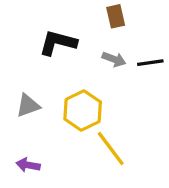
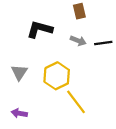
gray triangle: (28, 106) -> (19, 72), turned -36

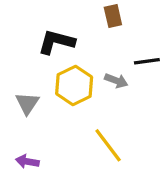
gray arrow: (78, 41) -> (116, 81), moved
yellow hexagon: (57, 76) -> (74, 85), moved

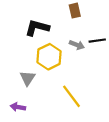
gray arrow: (116, 81) -> (77, 45), moved
gray triangle: (27, 103) -> (28, 78), moved

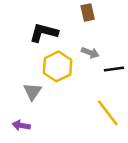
black line: (97, 41) -> (114, 69), moved
yellow line: (71, 96) -> (108, 113), moved

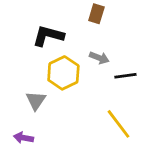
brown rectangle: (88, 12) -> (96, 14), turned 30

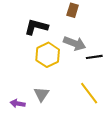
gray arrow: (99, 58) -> (75, 43), size x1.5
gray triangle: (36, 101) -> (41, 94), moved

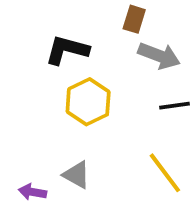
gray arrow: (75, 43) -> (159, 56), moved
gray triangle: (41, 94) -> (77, 175), turned -35

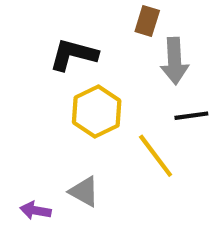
gray arrow: (159, 56) -> (175, 61), turned 66
yellow line: (165, 173) -> (156, 156), moved

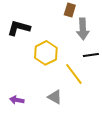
black L-shape: (73, 55) -> (19, 28), moved
gray triangle: (84, 192) -> (55, 97), moved

